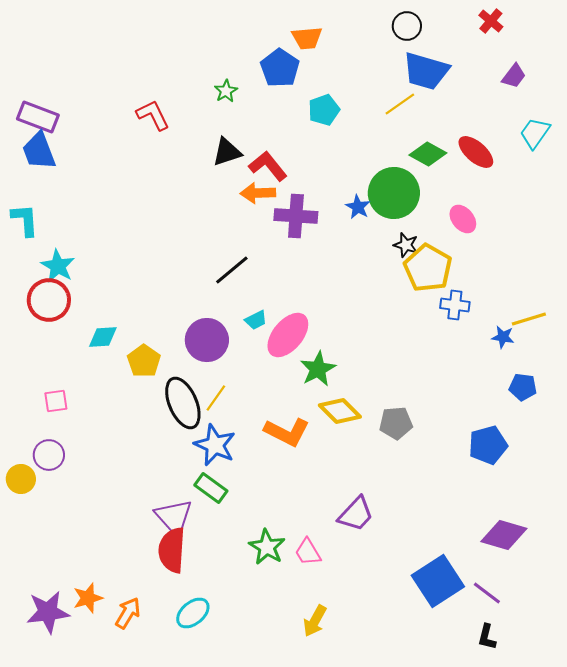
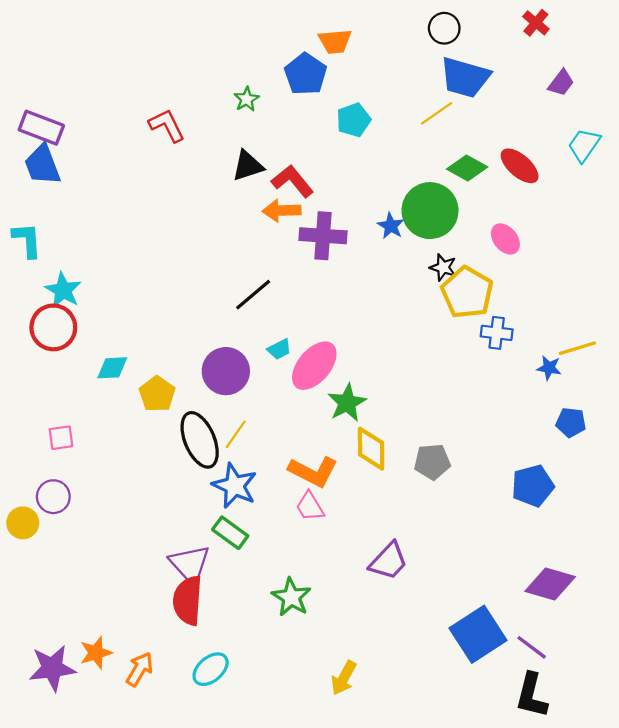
yellow diamond: (340, 411) -> (371, 449), turned 45
pink trapezoid: (308, 552) -> (310, 506), moved
black L-shape: (487, 637) -> (532, 695), size x1.6

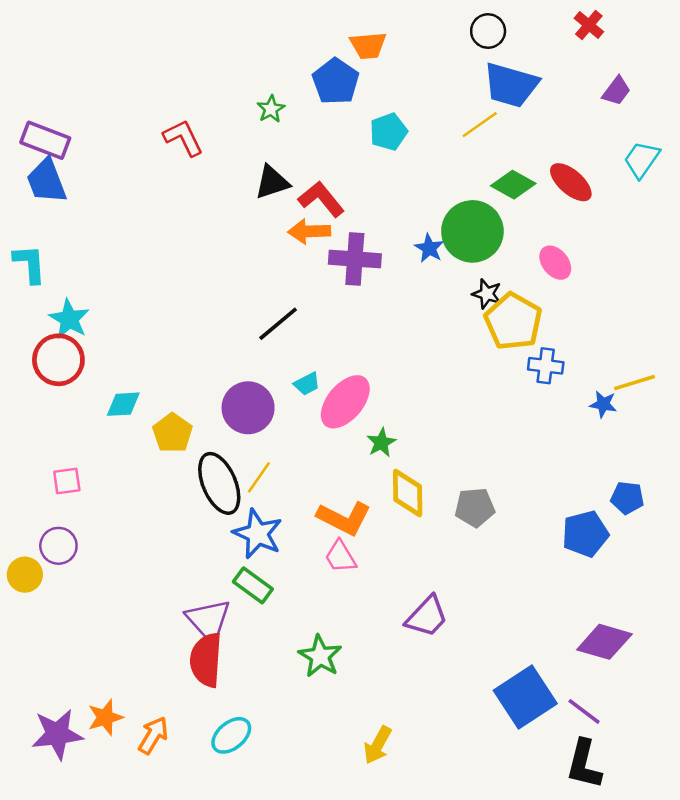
green star: (347, 403) -> (381, 443), size x0.7
blue pentagon: (571, 422) -> (627, 498), moved

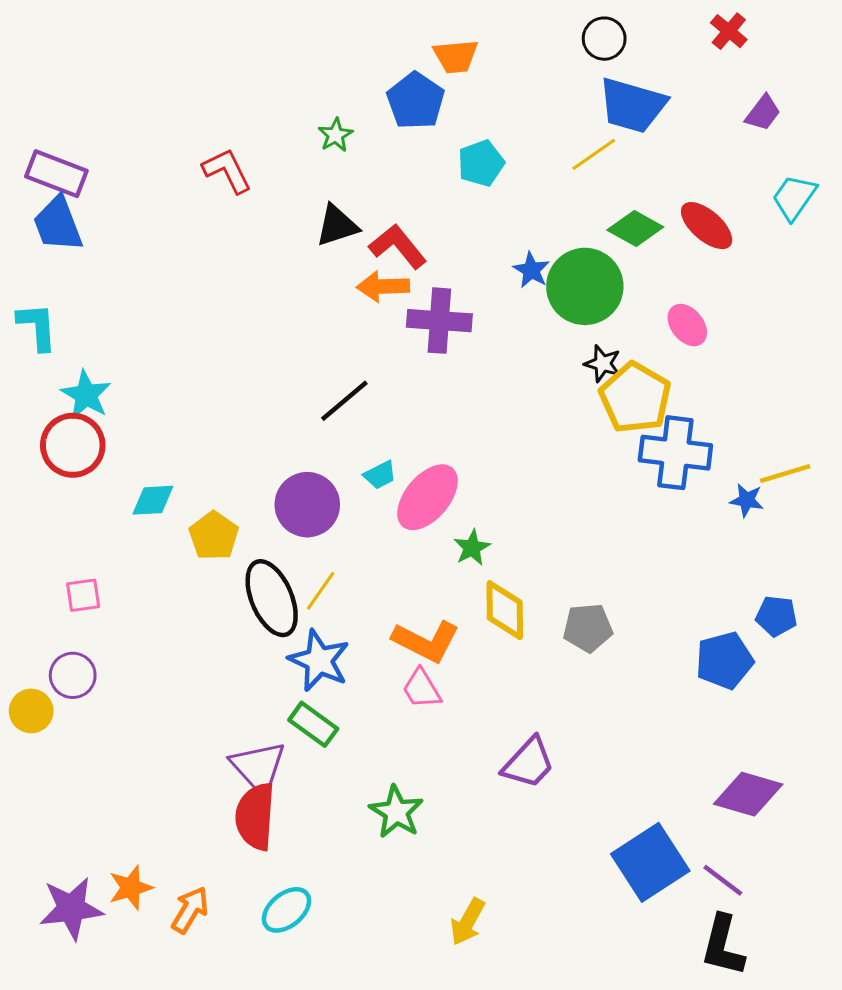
blue star: (429, 248) -> (531, 270), moved
blue cross: (546, 366) -> (675, 453), size x1.6

